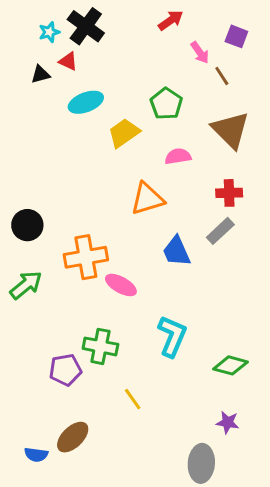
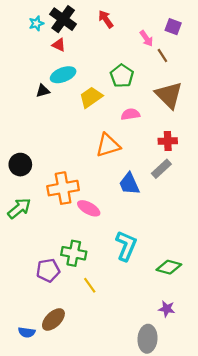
red arrow: (171, 20) -> (106, 19), moved, turned -90
red triangle: (68, 61) -> (59, 45), moved
black triangle: (41, 74) -> (43, 91), moved
yellow line: (133, 399) -> (90, 285), moved

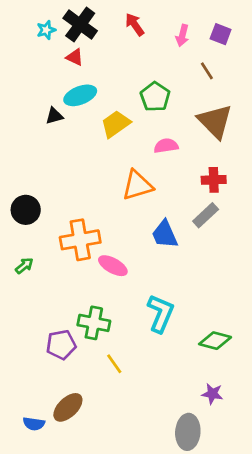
pink arrow: (146, 38) -> (182, 35), moved, turned 49
green arrow: (19, 208) -> (24, 266), size x0.6

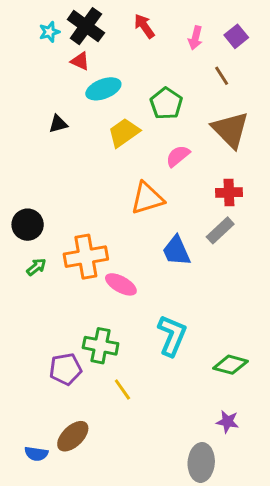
purple square: (221, 34) -> (236, 36), turned 30
cyan ellipse: (80, 95) -> (103, 89), moved
pink semicircle: (166, 146) -> (178, 156), turned -30
green arrow: (24, 266) -> (36, 267), moved

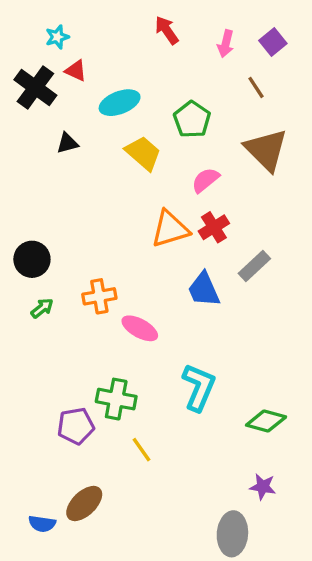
black cross: (86, 26) -> (35, 87), moved
red triangle: (80, 61) -> (76, 71), moved
yellow trapezoid: (124, 133) -> (143, 153), turned 76
red cross: (229, 192) -> (214, 227), moved, turned -30
orange cross: (86, 257) -> (99, 296), size x0.7

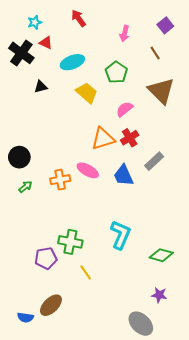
red arrow: (167, 30) -> (79, 18), moved
pink arrow: (226, 44) -> (124, 34), moved
pink ellipse: (140, 328) -> (88, 170), moved
gray ellipse: (232, 534) -> (141, 324), turned -50

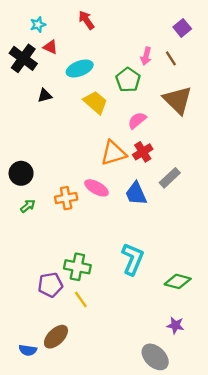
pink arrow: (124, 34) -> (146, 56), moved
yellow line: (86, 273) -> (81, 299), moved

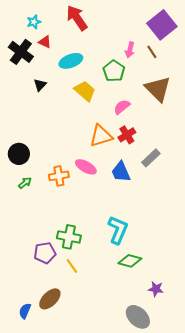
red arrow: (86, 20) -> (77, 18), size x1.5
purple square: (182, 28) -> (162, 25), size x1.8
black triangle: (45, 96) -> (40, 85), turned -32
green diamond: (178, 281) -> (130, 261), moved
blue semicircle: (28, 350) -> (25, 311), turned 105

